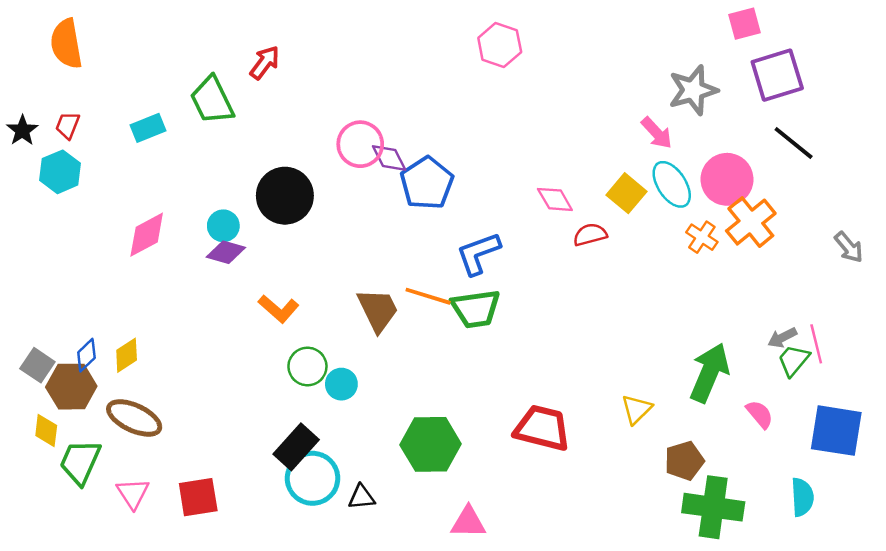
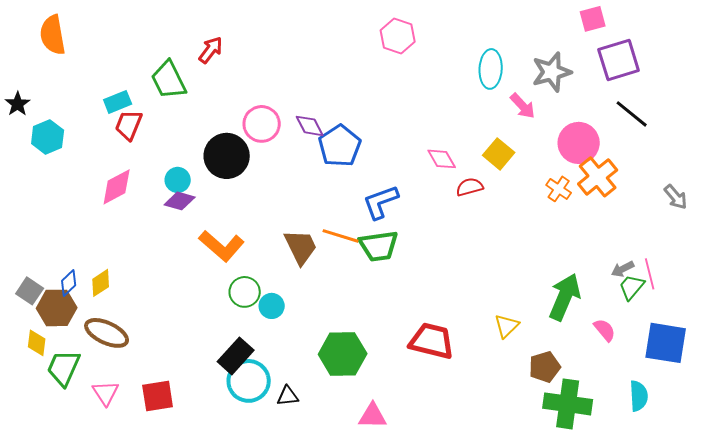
red trapezoid: (68, 125) -> (129, 125), moved, size x1.4
pink circle: (360, 144) -> (262, 124), moved
cyan ellipse: (672, 184) -> (491, 69), moved, turned 36
orange L-shape: (279, 309) -> (222, 246), size x1.4

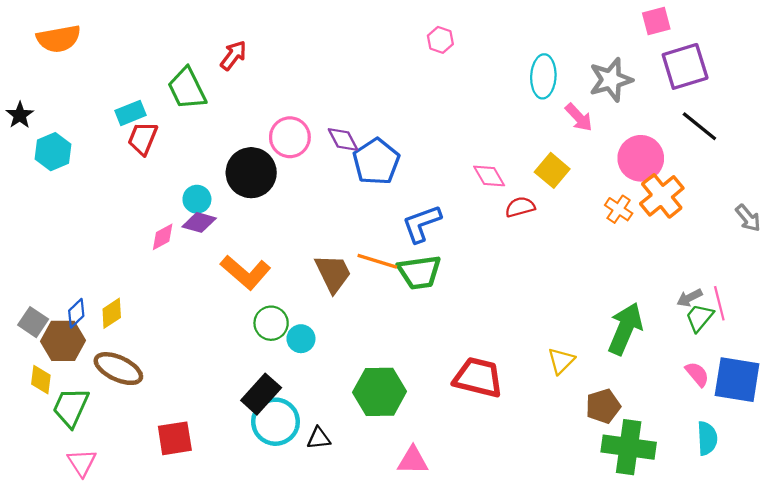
orange semicircle: (53, 35) -> (59, 39), turned -90
pink hexagon: (398, 36) -> (440, 40), size x0.7
pink diamond: (117, 187) -> (163, 237), moved, size x0.7
pink semicircle: (605, 330) -> (697, 374), moved
pink triangle: (106, 393) -> (82, 463), moved

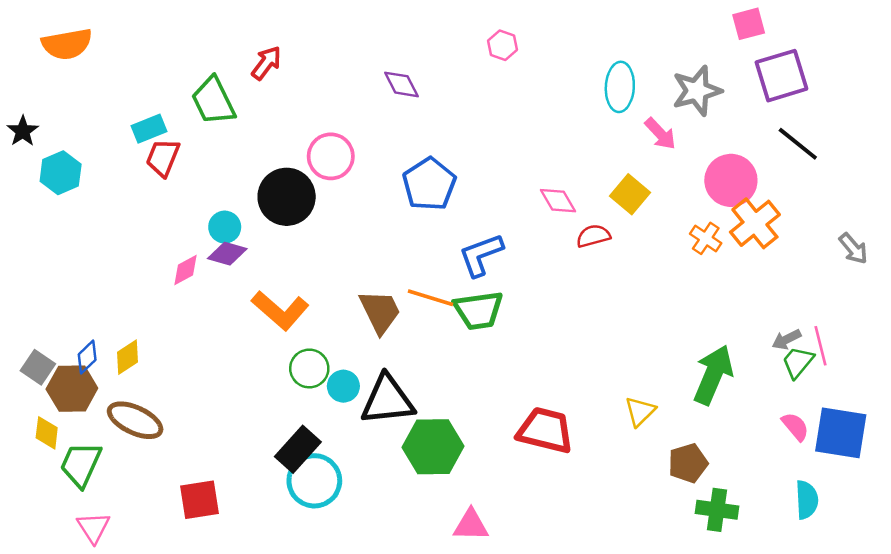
purple diamond: (343, 139) -> (401, 84), moved
black triangle: (319, 438) -> (388, 400), moved, size x2.0
green cross: (629, 447) -> (717, 510), size x0.7

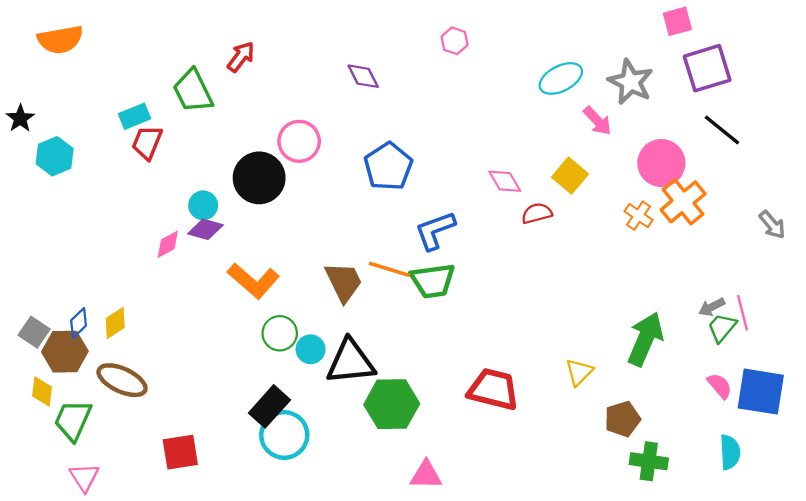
cyan ellipse: (620, 87) -> (561, 78), turned 60
gray star: (697, 91) -> (631, 82), turned -30

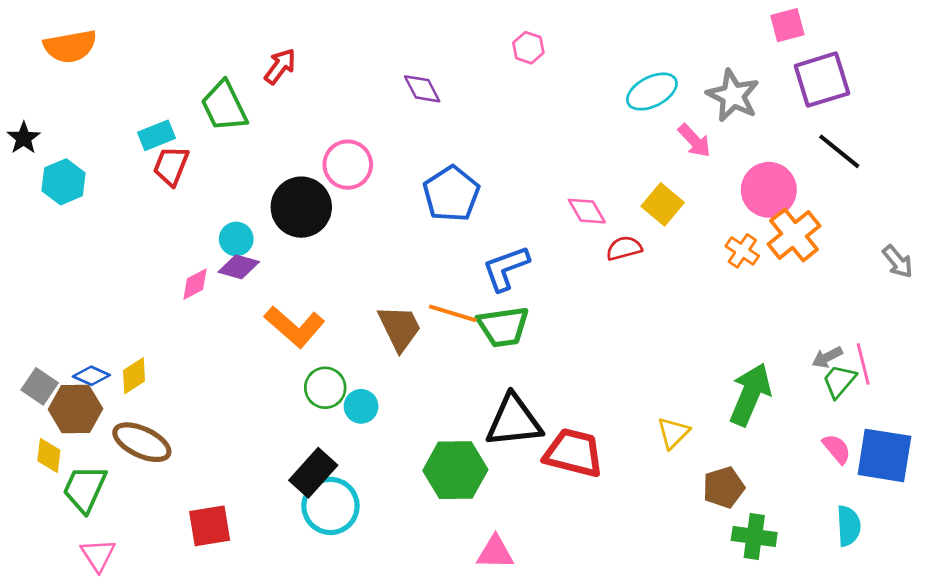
blue diamond: (79, 323) -> (91, 376), turned 68
black triangle: (351, 362) -> (514, 421), moved

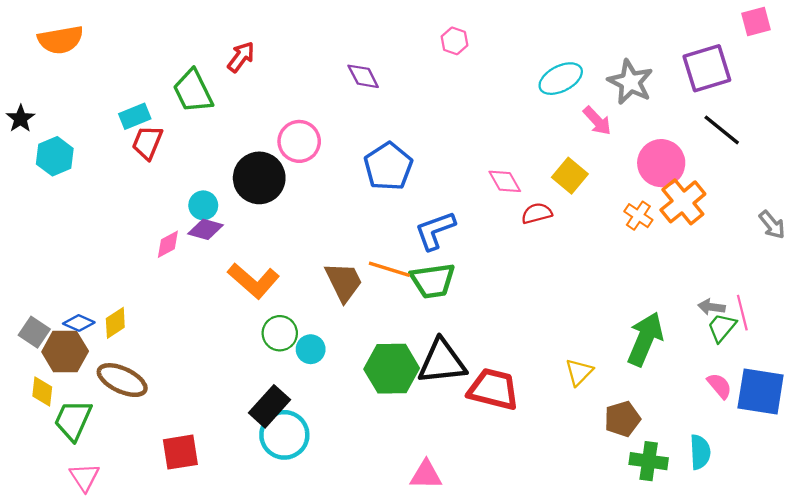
pink square: (787, 25) -> (756, 21), moved
gray arrow: (827, 357) -> (711, 307), turned 35
green hexagon: (455, 470) -> (392, 369), moved
cyan semicircle: (849, 526) -> (700, 452), moved

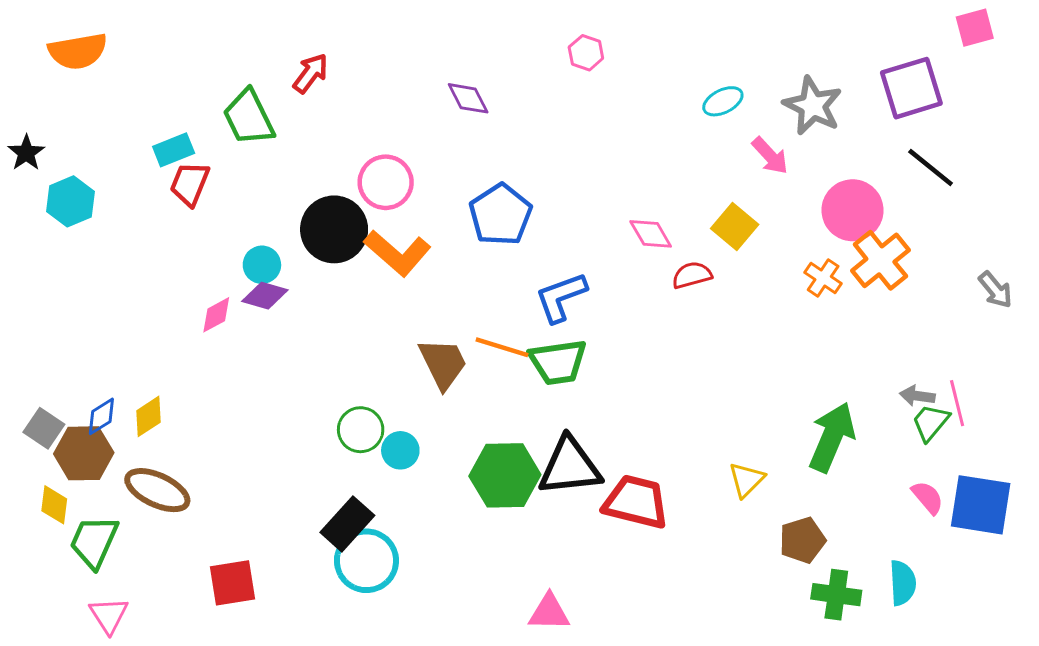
cyan ellipse: (561, 79) -> (723, 101), size x0.7
orange L-shape: (254, 281) -> (397, 253), moved
blue diamond: (79, 323) -> (101, 416), turned -56

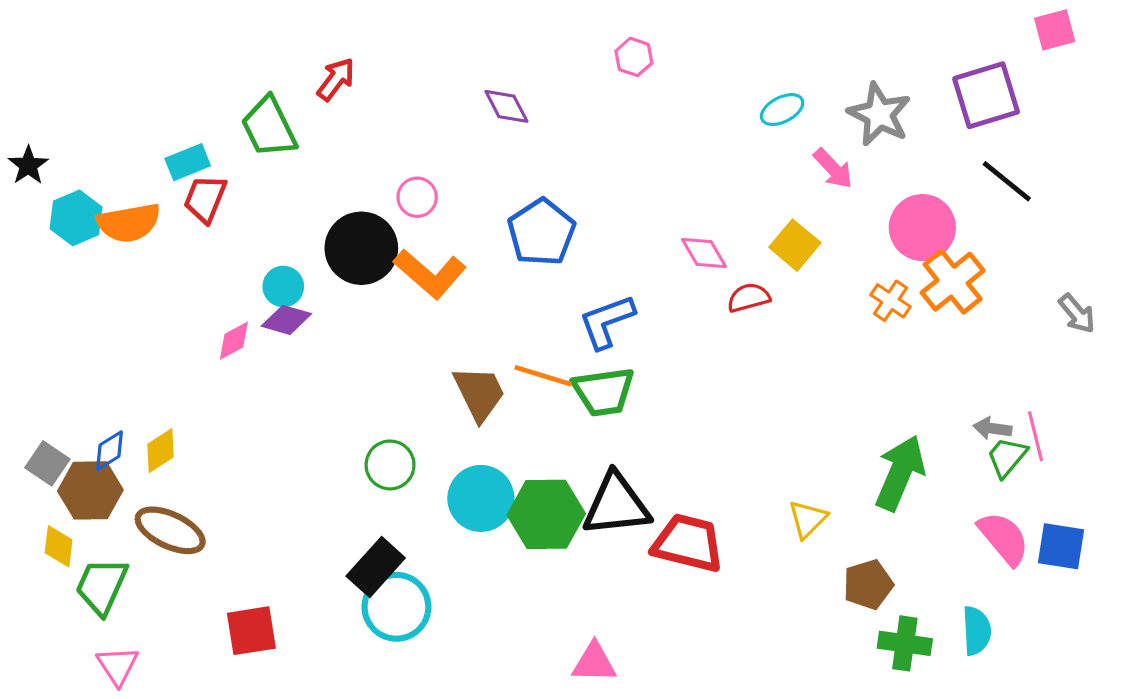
orange semicircle: (78, 51) -> (129, 223), moved
pink circle: (386, 182) -> (417, 197), size x0.7
cyan circle: (400, 450) -> (481, 498), moved, size x1.6
pink semicircle: (928, 497) -> (1004, 538), size x1.5
blue square: (981, 505) -> (1061, 546), size x0.7

